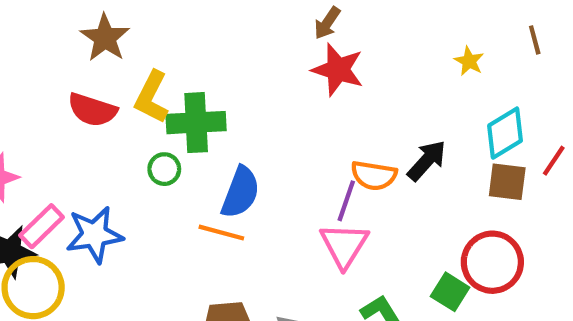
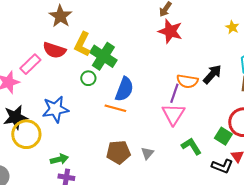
green cross: (196, 123) -> (103, 56), turned 36
pink rectangle: (42, 226) -> (30, 64), moved

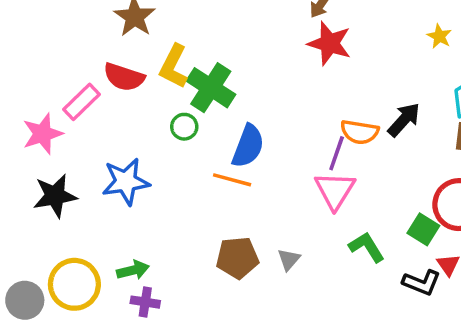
yellow circle: (26, 134) -> (74, 284), moved

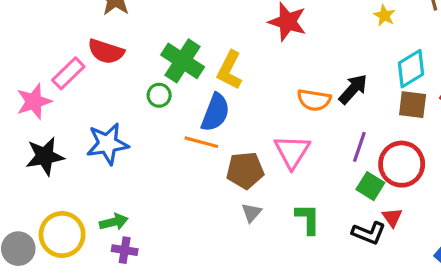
yellow L-shape: (174, 66) -> (230, 70), moved
purple line: (337, 153) -> (359, 147), moved
green L-shape: (367, 247) -> (308, 219), moved, turned 32
brown pentagon: (237, 258) -> (245, 170), moved

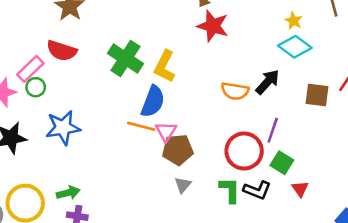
cyan diamond: (411, 69) -> (295, 47), moved, turned 68
green circle: (159, 95) -> (36, 87), moved
pink triangle: (292, 152) -> (166, 131), moved, size x0.7
red circle: (402, 164) -> (244, 151), moved
black L-shape: (369, 233) -> (257, 190), moved

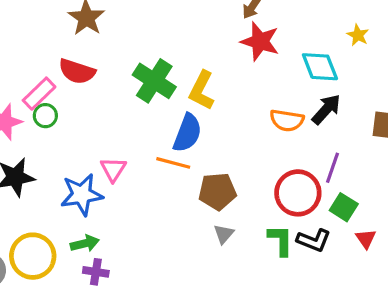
cyan diamond: (295, 47) -> (320, 67), moved, turned 32
blue star: (63, 128) -> (82, 195), moved
pink triangle: (166, 131) -> (113, 169), moved

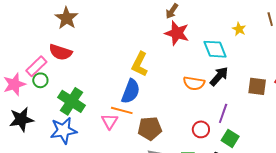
green cross: (154, 81) -> (72, 101), moved
pink triangle: (113, 169) -> (110, 121), moved
red circle: (298, 193) -> (201, 129), size x0.6

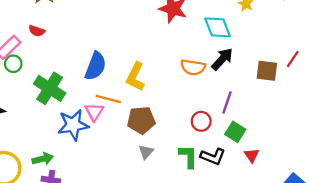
red semicircle: (60, 52) -> (37, 31), size x0.6
yellow L-shape: (140, 64) -> (135, 77), moved
blue semicircle: (131, 91) -> (95, 66), moved
blue star: (63, 130) -> (73, 125), moved

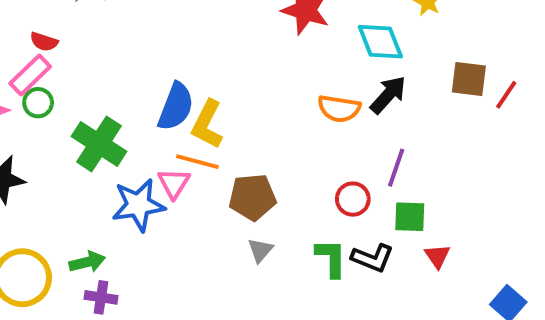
red semicircle: (37, 31) -> (44, 42), moved
brown square: (267, 71) -> (469, 79), moved
yellow L-shape: (135, 77) -> (207, 124), moved
green square: (235, 132) -> (410, 217), turned -30

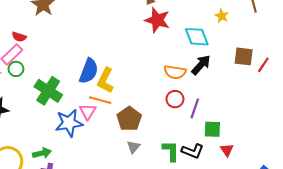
purple line: (396, 168) -> (195, 108), moved
brown pentagon: (252, 197) -> (129, 119), turned -30
red circle: (353, 199) -> (175, 99), moved

